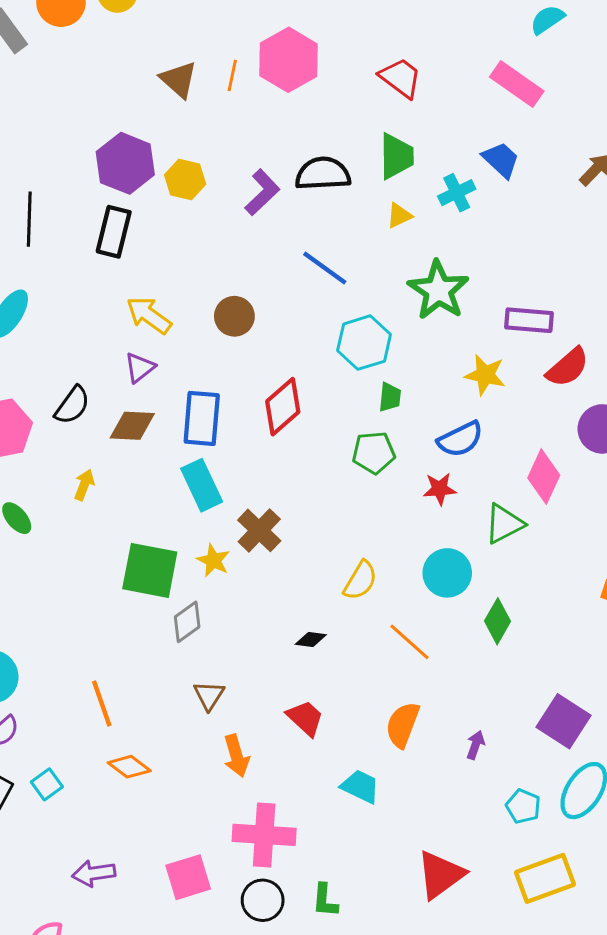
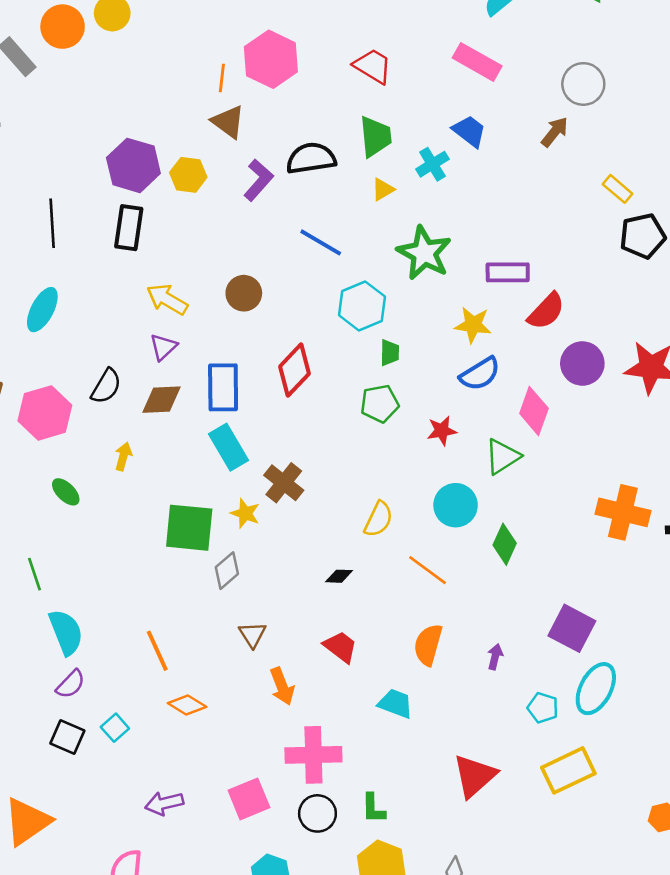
brown triangle: (179, 80) -> (228, 122), moved
blue semicircle: (460, 439) -> (480, 374), moved

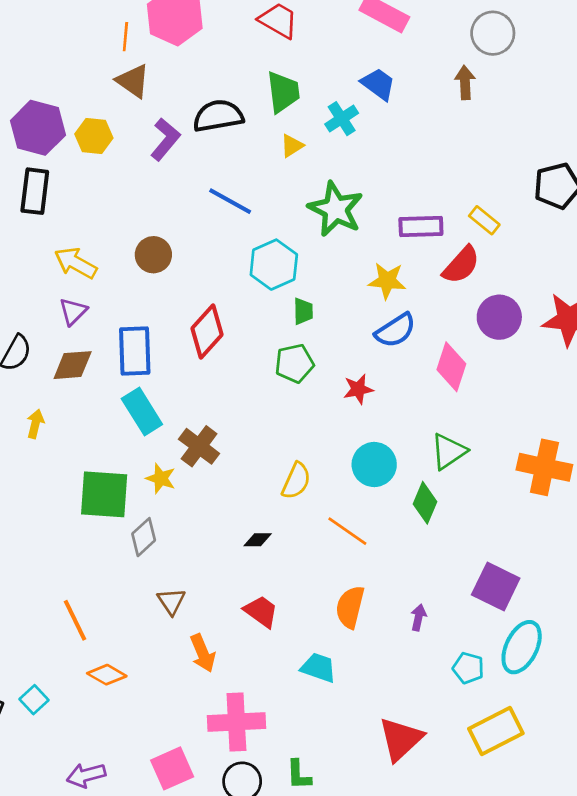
brown arrow: (555, 132) -> (465, 83), turned -40
yellow rectangle: (618, 189) -> (484, 220), moved
green triangle: (502, 457) -> (449, 451), moved

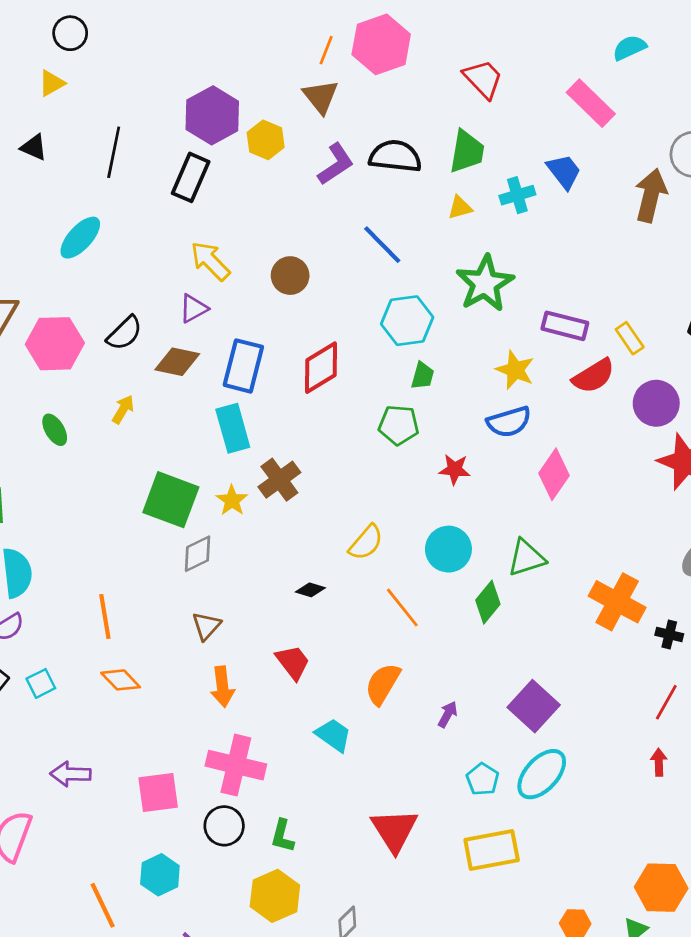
brown arrow: (465, 83) -> (651, 195), size x1.5
purple circle: (499, 317) -> (656, 403), moved
red triangle: (401, 739) -> (394, 830), turned -36

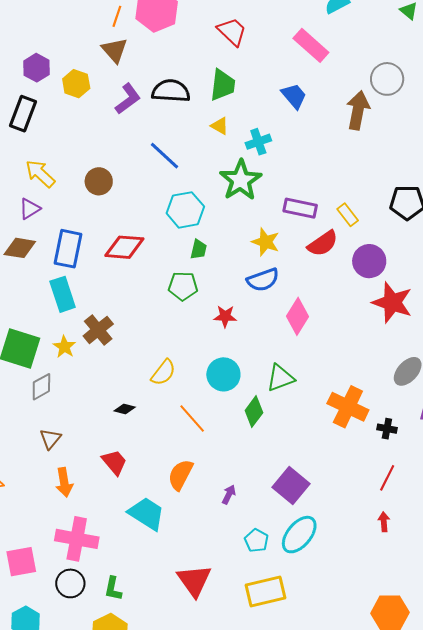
purple hexagon: (212, 115) -> (37, 68), size x0.7
cyan cross: (517, 195) -> (258, 142), moved
yellow triangle: (460, 207) -> (220, 126), turned 48
red diamond: (321, 368) -> (124, 247), turned 39
cyan trapezoid: (333, 735) -> (147, 514), size x1.4

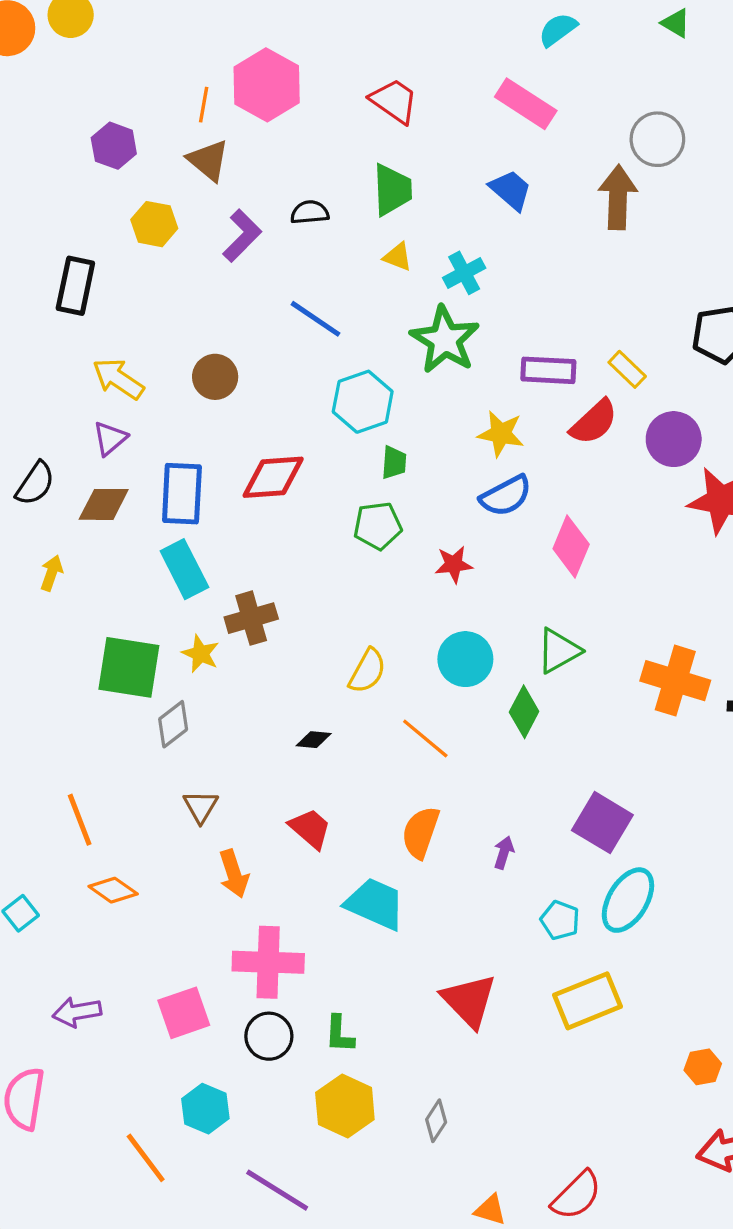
purple hexagon: (37, 68) -> (114, 146), moved
black semicircle: (171, 91) -> (310, 212), size x0.6
brown cross: (98, 330) -> (251, 618), turned 32

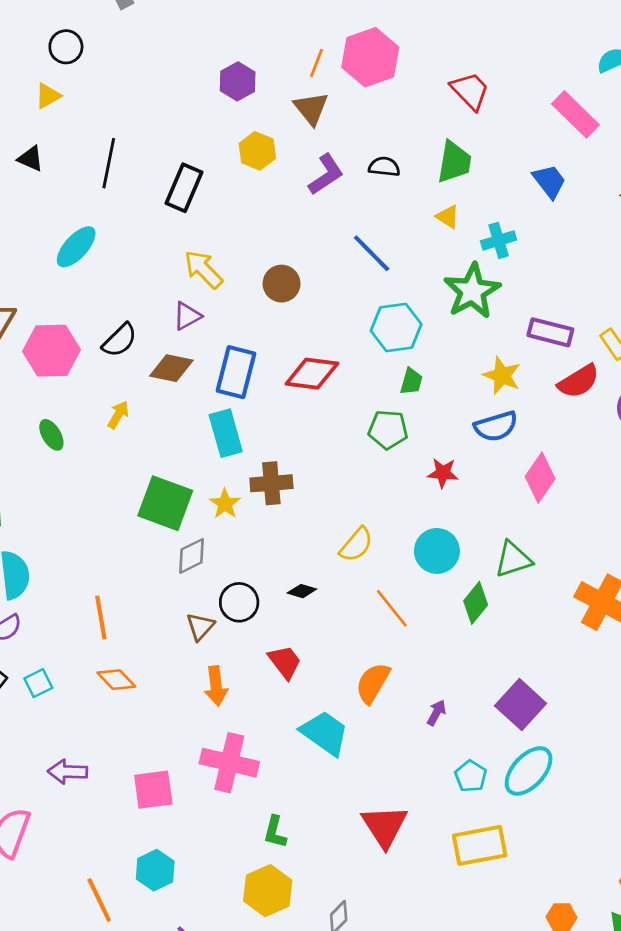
black circle: (269, 1036) -> (239, 602), moved

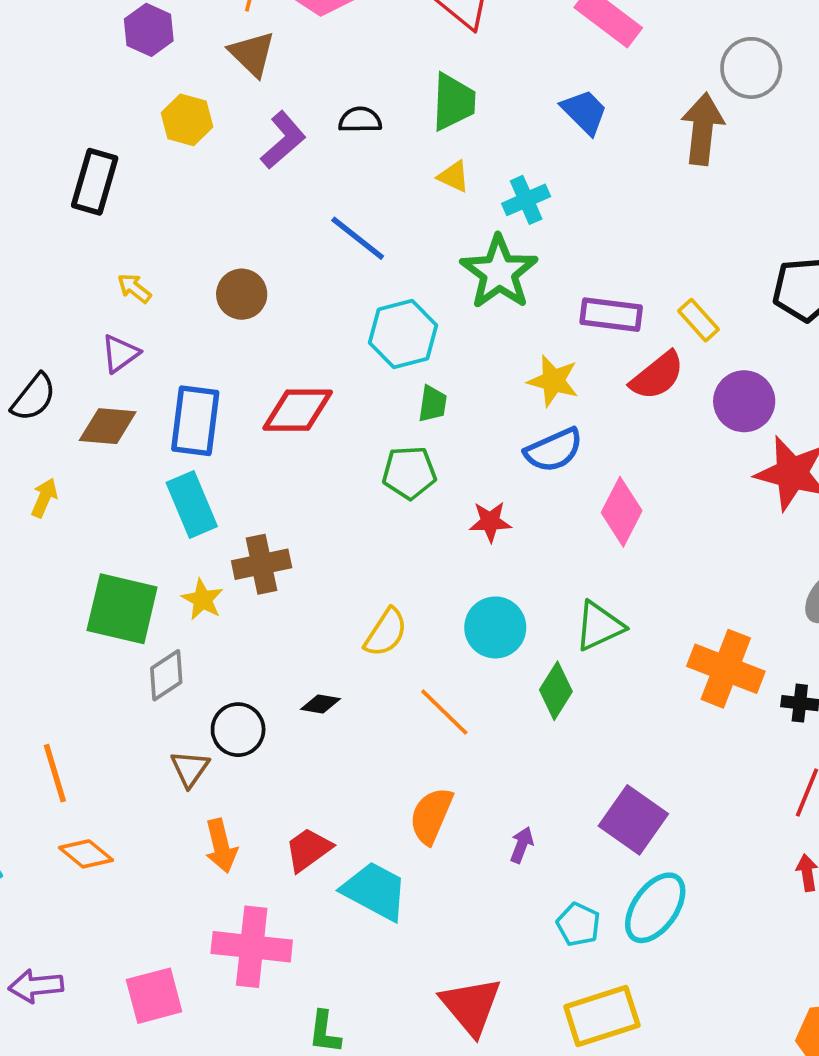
yellow arrow: (203, 269) -> (134, 288), size x0.6
red trapezoid: (285, 662) -> (308, 850), moved, turned -81

